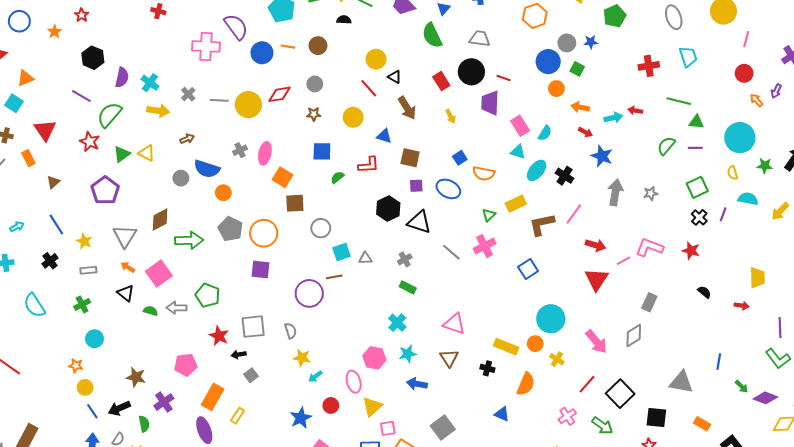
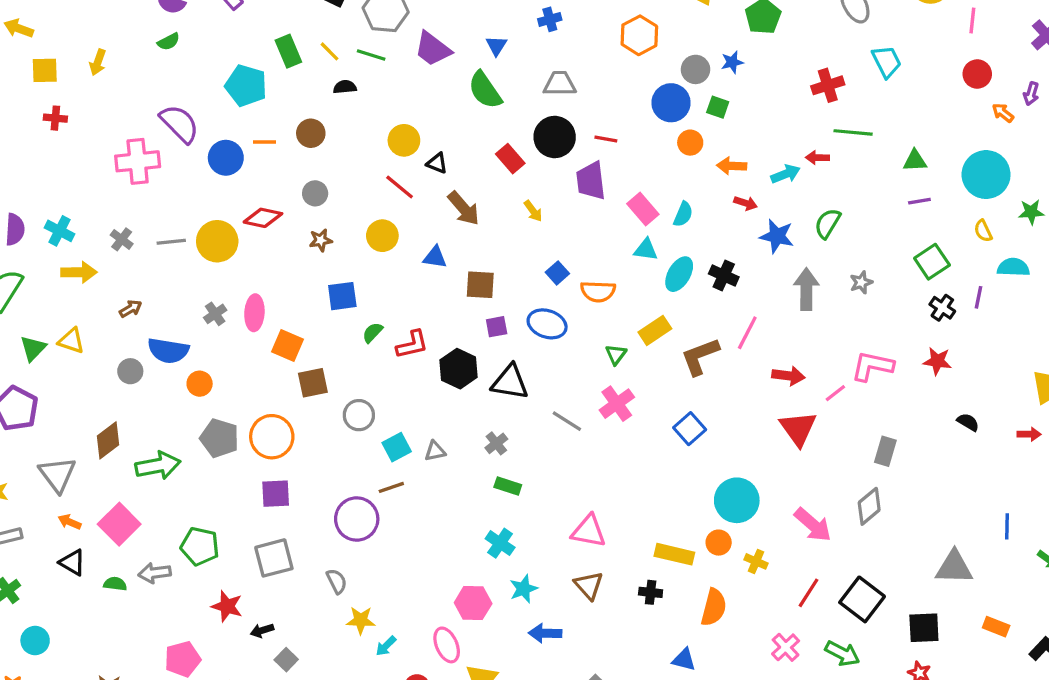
red diamond: (280, 94) -> (263, 218), turned 30
green line: (679, 101) -> (853, 132), moved
green semicircle: (666, 146) -> (828, 223), moved
red L-shape: (369, 165) -> (412, 345), moved
gray square: (253, 327) -> (274, 558), moved

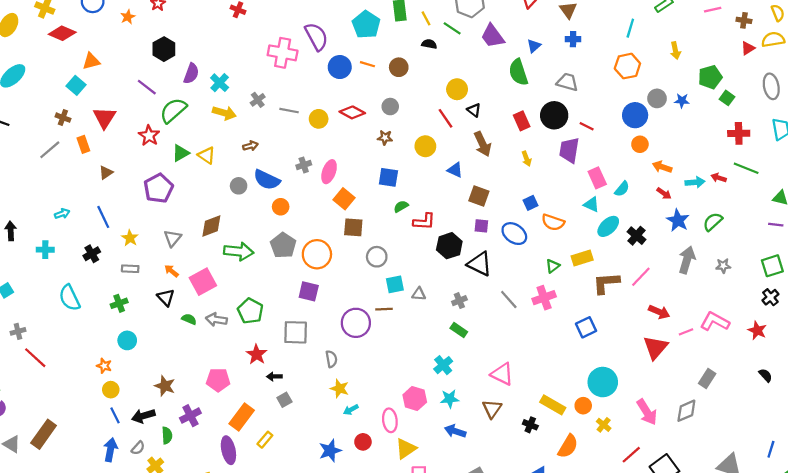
green square: (718, 107) -> (727, 98), moved
yellow circle: (217, 241) -> (319, 119), size x0.7
gray triangle: (57, 474) -> (173, 238), size x0.7

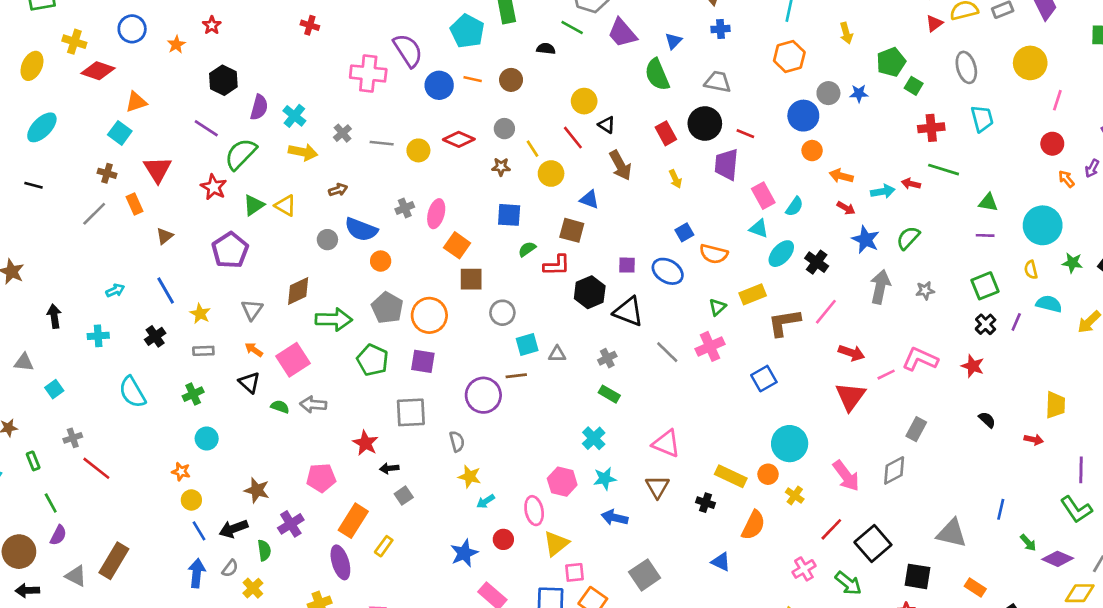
yellow line: (426, 18) -> (532, 149), moved
brown square: (479, 196) -> (572, 230), moved
green pentagon: (250, 311) -> (373, 360), moved

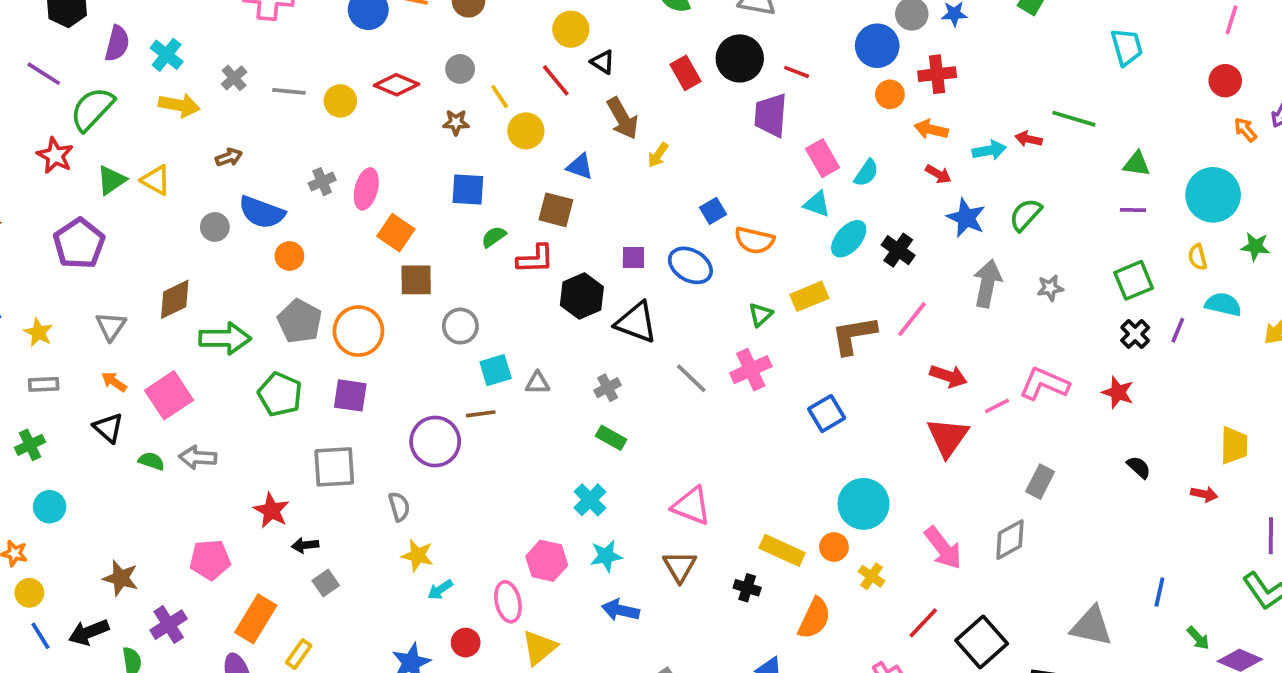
red cross: (931, 128) -> (937, 74), moved
yellow arrow: (675, 179) -> (658, 155), moved, turned 60

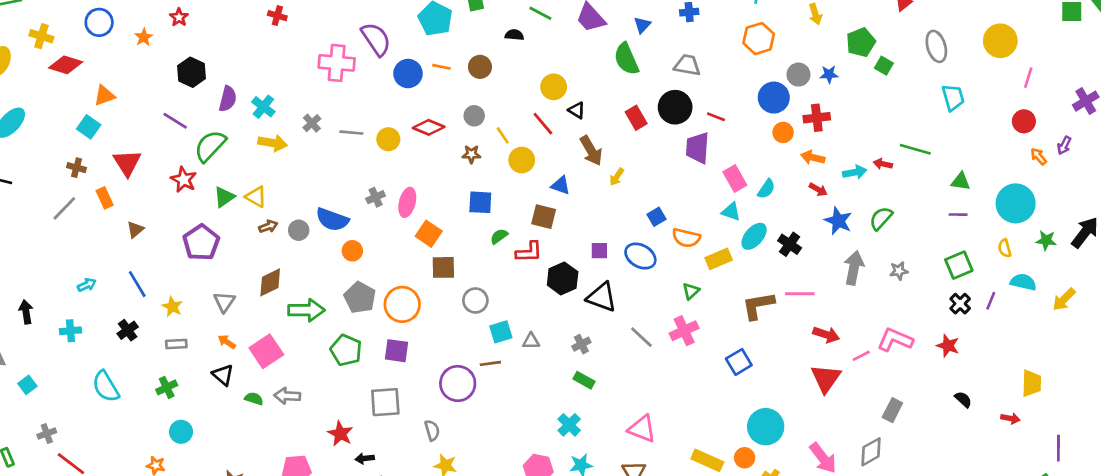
brown arrow: (229, 157) -> (268, 226), moved
yellow rectangle: (809, 296) -> (719, 259), moved
pink line: (912, 319) -> (800, 294), turned 52

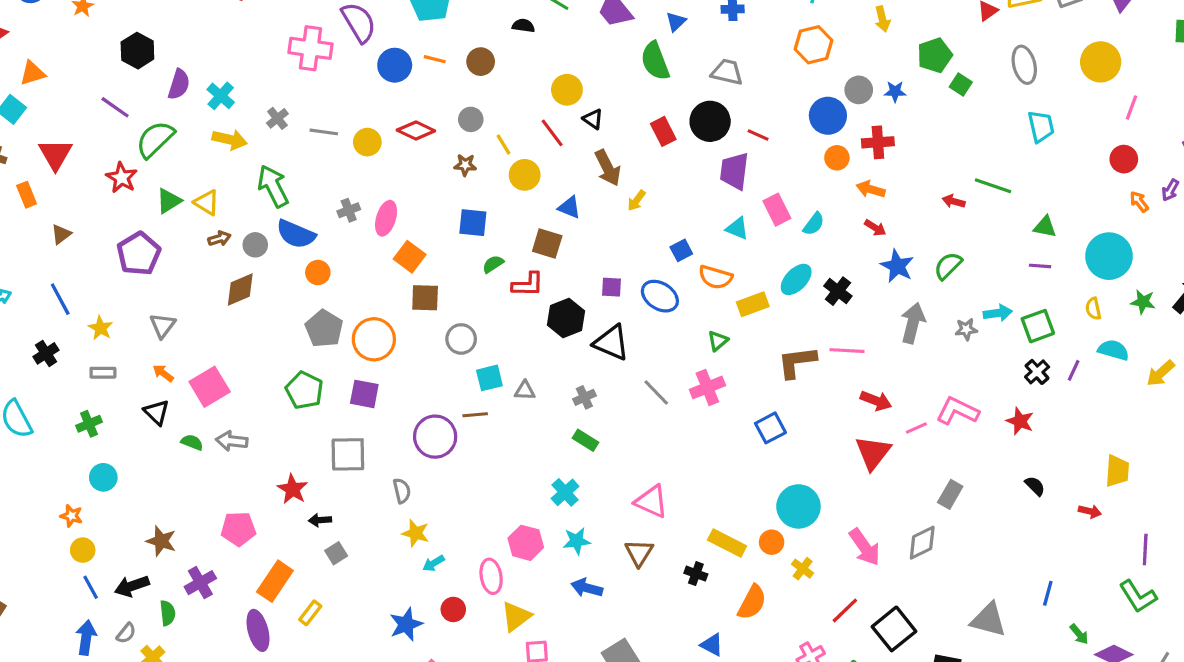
cyan arrow: (855, 172) -> (998, 313), moved
cyan triangle: (731, 212) -> (737, 228), moved
brown diamond: (270, 282) -> (240, 290), moved
green arrow: (306, 310) -> (273, 186), moved, turned -120

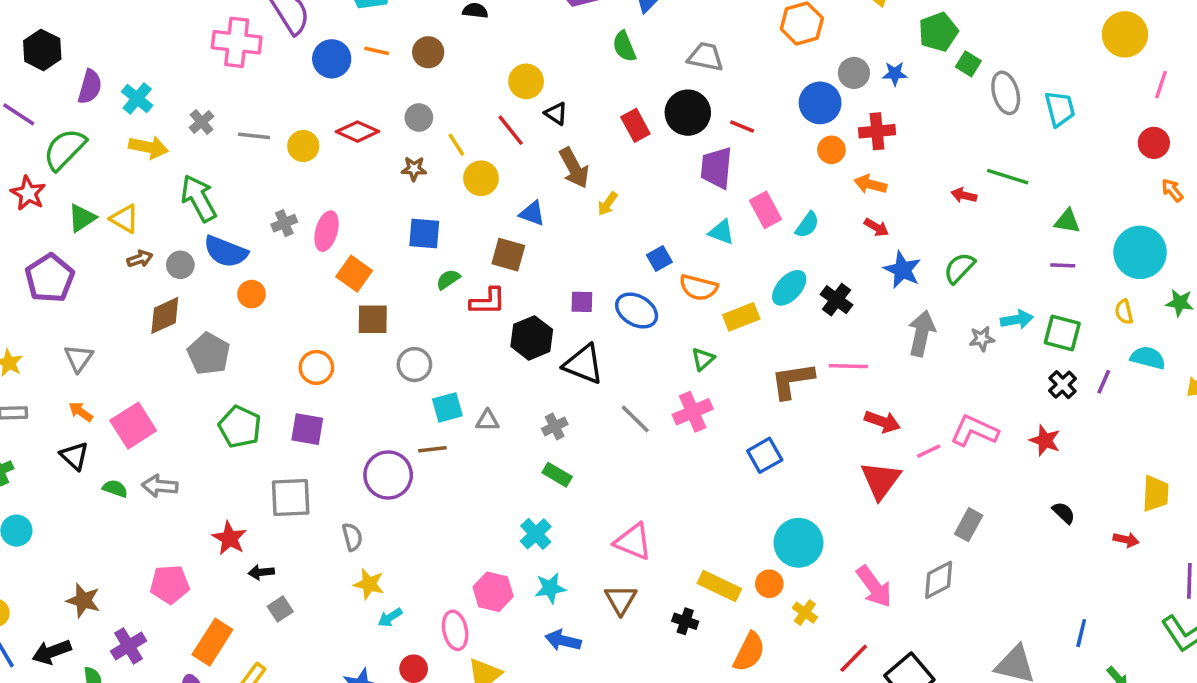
green semicircle: (655, 61) -> (624, 46), size x0.7
gray ellipse: (1024, 65) -> (1006, 93), moved
green square: (1038, 326) -> (1062, 333), turned 36
gray pentagon: (324, 329) -> (209, 354), moved
orange circle: (374, 339) -> (316, 367), size x0.7

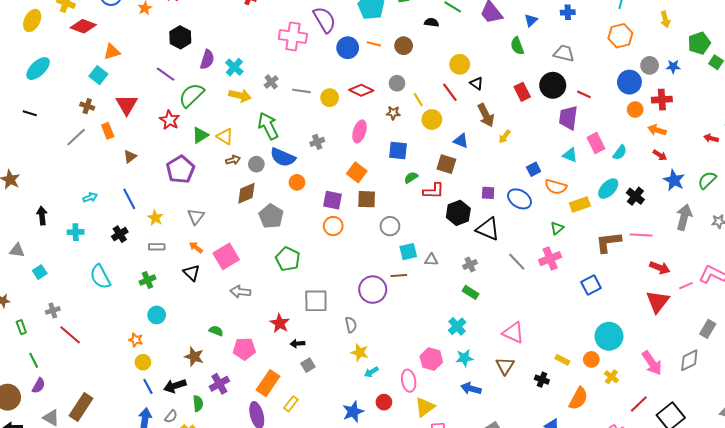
pink ellipse: (327, 231) -> (360, 131), moved
purple square: (307, 429) -> (332, 200), moved
green semicircle: (115, 489) -> (216, 331), moved
yellow rectangle: (719, 586) -> (562, 360), size x0.6

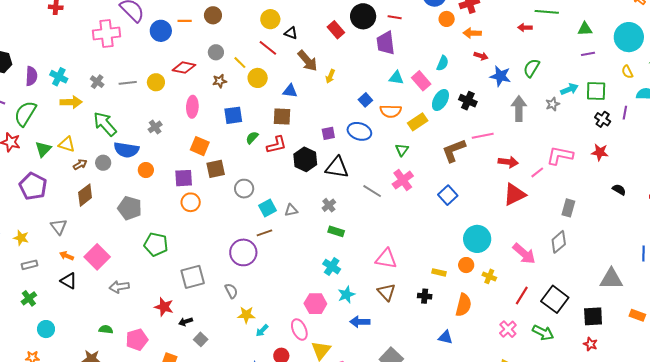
pink rectangle: (596, 143) -> (421, 81), moved
brown diamond: (246, 193) -> (85, 195), moved
red triangle: (658, 302) -> (514, 194), turned 40

